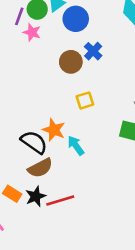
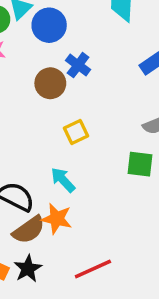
orange star: (54, 130) -> (57, 219), moved
cyan arrow: (76, 146) -> (63, 180), moved
red line: (60, 201) -> (93, 269), moved

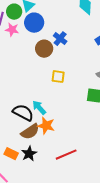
blue circle: (49, 25) -> (34, 23), moved
yellow square: (76, 132) -> (58, 77), turned 32
cyan arrow: (63, 180) -> (39, 108), moved

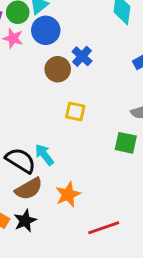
orange star: (46, 126) -> (68, 194), moved, turned 30
red line: (66, 155) -> (104, 228), moved

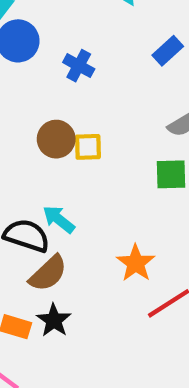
brown circle: (58, 69) -> (56, 139), moved
orange star: (68, 194) -> (136, 263), moved

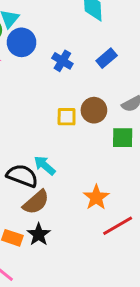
blue rectangle: (168, 51) -> (107, 58), moved
brown circle: (56, 139) -> (94, 110), moved

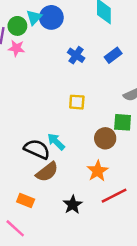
blue circle: (21, 42) -> (51, 17), moved
brown circle: (94, 110) -> (105, 138), moved
black star: (39, 234) -> (73, 205), moved

